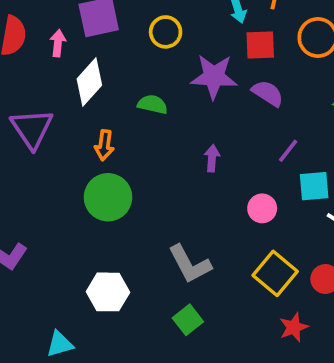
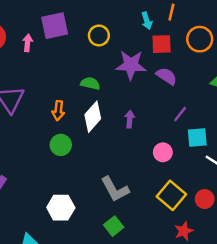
white diamond: (89, 82) -> (93, 117), moved
green circle: (108, 197) -> (61, 145), size x0.7

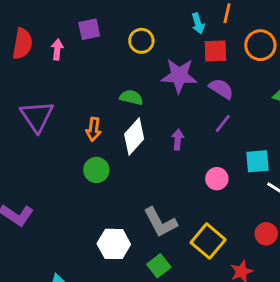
purple square: (55, 26) -> (89, 29), size x0.7
purple line: (180, 114) -> (223, 124), moved
yellow square: (171, 195) -> (208, 241), moved
white hexagon: (61, 208) -> (114, 244), moved

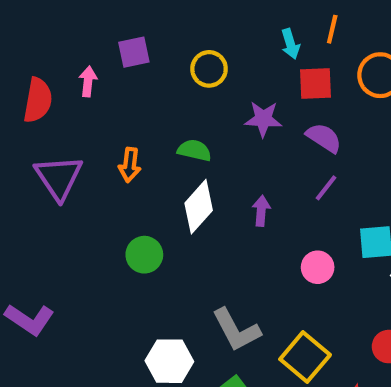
red semicircle: (22, 44) -> (38, 100), moved
purple star: (179, 76) -> (263, 119), size x0.7
orange arrow: (94, 129) -> (130, 165), moved

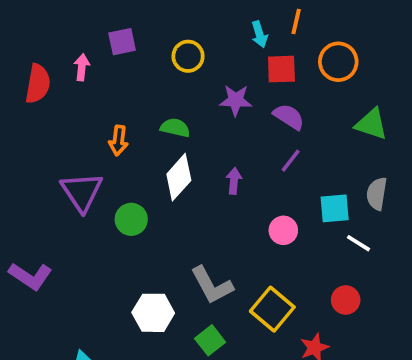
purple triangle: (59, 177) -> (82, 192), moved

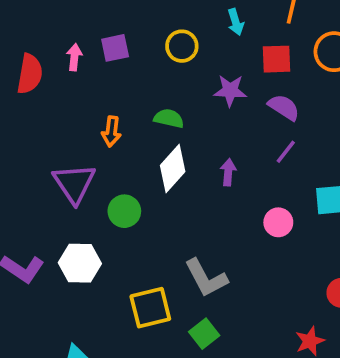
cyan arrow: (259, 34) -> (236, 22), moved
purple square: (122, 42) -> (115, 48), moved
yellow square: (272, 309) -> (150, 308), moved, turned 36
white hexagon: (153, 313) -> (80, 263), moved

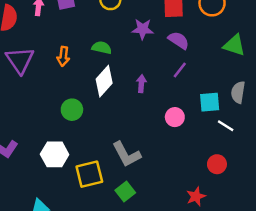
purple triangle: (74, 183) -> (20, 60), moved
white hexagon: (80, 263) -> (55, 154), moved

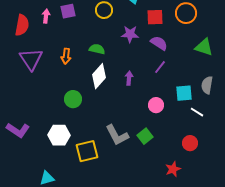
green square: (125, 191) -> (145, 136), moved

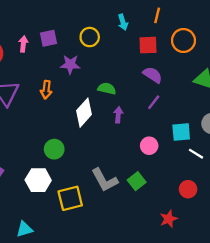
purple star: (130, 34) -> (70, 65), moved
green semicircle: (97, 49) -> (107, 89), moved
green circle: (73, 99) -> (54, 149), moved

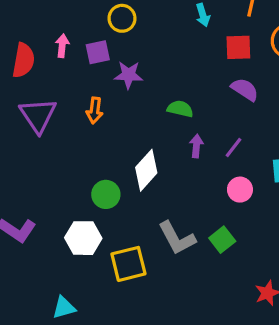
yellow circle: (90, 37) -> (122, 18), moved
purple square: (48, 38) -> (98, 52), moved
purple line: (154, 102) -> (233, 148), moved
white diamond: (84, 113) -> (146, 170), moved

